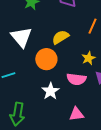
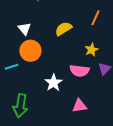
white triangle: (21, 37) -> (24, 29), size x0.6
orange circle: (46, 59) -> (30, 51), moved

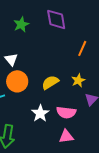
yellow semicircle: (63, 29) -> (50, 82), moved
pink semicircle: (79, 71) -> (66, 112), moved

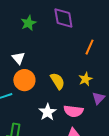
yellow semicircle: (50, 82) -> (57, 81), turned 90

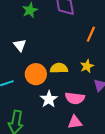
orange circle: (24, 80) -> (36, 74), moved
yellow semicircle: (57, 81) -> (59, 68), turned -60

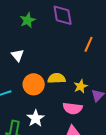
yellow star: (87, 66) -> (81, 86), moved
white star: (49, 99) -> (36, 118), moved

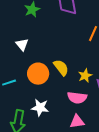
yellow semicircle: (57, 78) -> (61, 68), turned 54
white star: (36, 118) -> (40, 108), turned -30

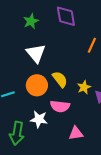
white triangle: (22, 45) -> (36, 53), moved, size x1.5
pink semicircle: (77, 98) -> (60, 106), moved

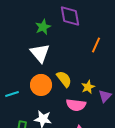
green star: (31, 21) -> (43, 27), moved
pink semicircle: (60, 106) -> (76, 105), moved

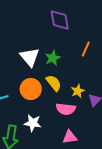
green star: (43, 27) -> (53, 58), moved

